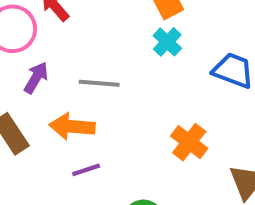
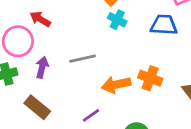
orange arrow: (72, 126) -> (116, 85), moved

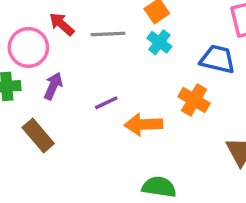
gray line: (83, 59) -> (108, 34), moved
orange cross: (150, 78) -> (194, 100), moved
purple line: (91, 115) -> (106, 103), moved

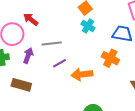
gray line: (108, 34) -> (52, 44), moved
brown rectangle: (38, 136) -> (21, 85), turned -30

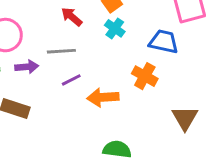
red arrow: (31, 19) -> (72, 17), moved
purple arrow: (28, 55) -> (27, 67), turned 63

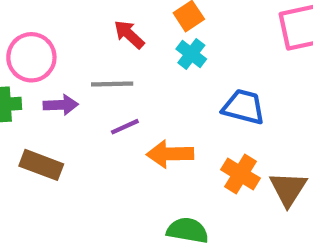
blue trapezoid: (164, 42) -> (244, 107), moved
orange cross: (145, 76) -> (240, 174), moved

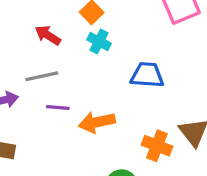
purple line: (125, 127) -> (58, 108), turned 40
orange cross: (240, 174) -> (157, 146), moved

